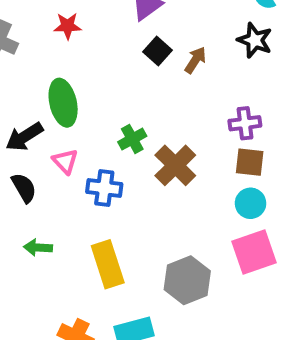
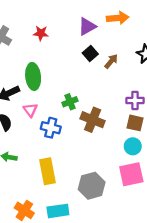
brown cross: (175, 165) -> (93, 120), turned -30

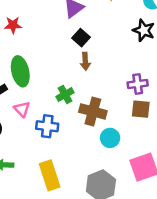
red star: (41, 33) -> (13, 25), moved
brown arrow: (111, 61) -> (85, 61), moved, turned 144
cyan circle: (133, 146) -> (110, 138), moved

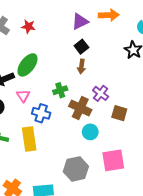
green ellipse: (20, 71) -> (27, 65), turned 40
purple cross: (138, 84) -> (101, 93), moved, turned 35
yellow rectangle: (50, 175) -> (29, 139), moved

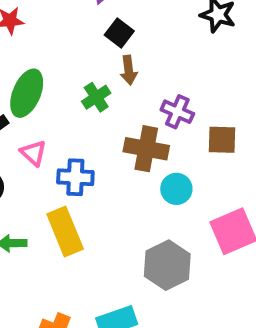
green cross: (60, 90) -> (96, 97), moved

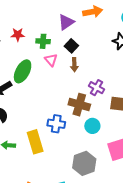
green cross: (96, 97) -> (43, 41), moved, turned 32
pink triangle: (33, 153) -> (51, 60), moved
blue cross: (75, 177) -> (56, 124), moved

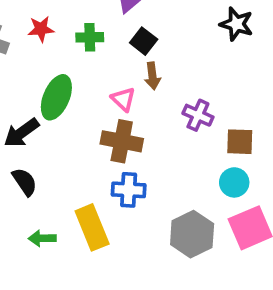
pink triangle: (51, 60) -> (123, 99), moved
brown cross: (79, 105) -> (122, 141), moved
cyan circle: (92, 126) -> (234, 182), moved
gray hexagon: (84, 163) -> (192, 234), moved

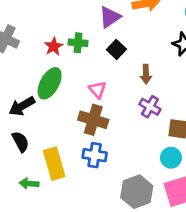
red star: (41, 29) -> (54, 46), moved, turned -30
brown arrow: (152, 76) -> (146, 74), moved
yellow rectangle: (92, 227) -> (54, 164), moved

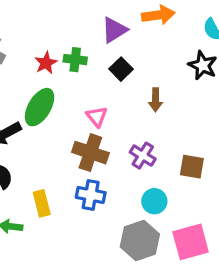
purple cross: (150, 107) -> (143, 156), moved
cyan circle: (171, 158) -> (154, 201), moved
yellow rectangle: (54, 164) -> (42, 203), size x0.7

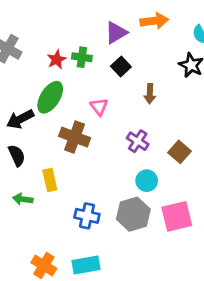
brown cross: (90, 153) -> (75, 137), moved
brown square: (192, 167) -> (180, 152), turned 30
blue cross: (91, 195) -> (87, 216), moved

